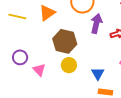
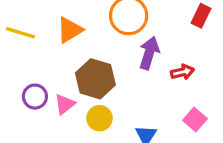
purple circle: (20, 57) -> (35, 97), moved
pink triangle: (39, 70) -> (65, 104), moved, turned 32

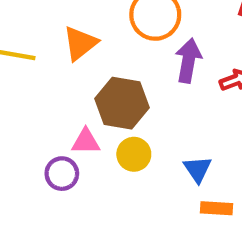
purple circle: (35, 97) -> (62, 174), moved
pink triangle: (65, 104) -> (86, 141), turned 45

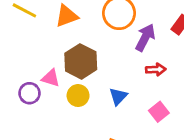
purple arrow: (188, 61) -> (145, 38), moved
blue triangle: (198, 169) -> (118, 96), moved

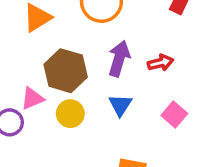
purple arrow: (145, 38) -> (119, 59), moved
pink triangle: (51, 78) -> (32, 98), turned -30

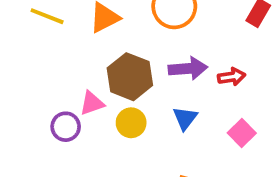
purple arrow: (119, 59) -> (188, 68), turned 64

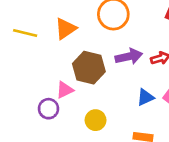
blue triangle: (185, 118) -> (145, 97), moved, turned 36
yellow circle: (131, 123) -> (96, 120), moved

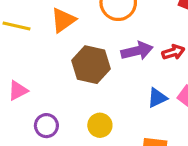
pink triangle: (65, 90) -> (18, 90), moved
purple circle: (48, 109) -> (46, 126), moved

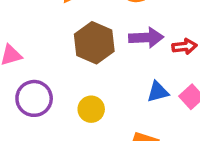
purple circle: (46, 126) -> (34, 98), size x1.4

